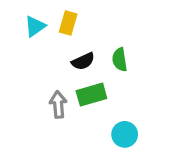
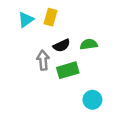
green semicircle: (120, 60) -> (89, 44), turned 91
gray arrow: (58, 104) -> (43, 60), moved

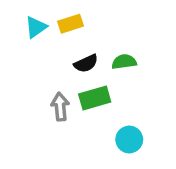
yellow rectangle: (50, 17) -> (70, 24), turned 56
gray arrow: (43, 60) -> (60, 107), moved

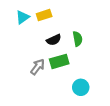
green semicircle: (124, 62) -> (77, 39), turned 88
gray arrow: (60, 107) -> (38, 67), turned 42

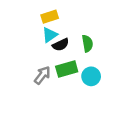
cyan triangle: (23, 17) -> (50, 35), moved
cyan circle: (81, 87) -> (91, 76), moved

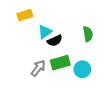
yellow rectangle: (50, 17) -> (25, 15), moved
green semicircle: (87, 43) -> (88, 34), moved

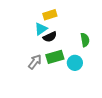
yellow rectangle: (25, 15) -> (50, 15), moved
green semicircle: (88, 34) -> (85, 40), moved

